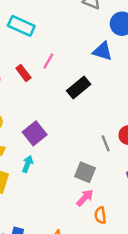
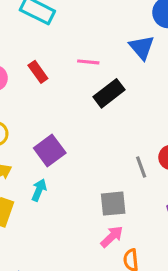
blue triangle: (103, 51) -> (142, 47), turned 30
pink line: (48, 61) -> (88, 62), moved, turned 63
gray square: (85, 172) -> (113, 204), turned -30

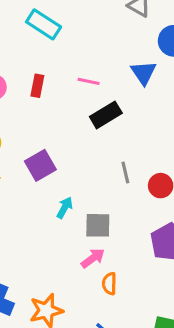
red rectangle: (38, 72) -> (37, 86), turned 40
gray line: (141, 167) -> (125, 172), moved
cyan arrow: (39, 190) -> (65, 208), moved

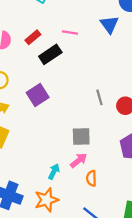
red rectangle: (37, 86) -> (33, 37), turned 42
black rectangle: (106, 115) -> (50, 54), moved
cyan arrow: (65, 208) -> (54, 172), moved

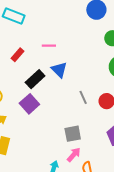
blue triangle: (109, 25) -> (59, 70), moved
black rectangle: (50, 54) -> (35, 79), moved

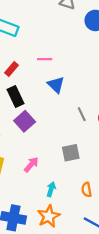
black rectangle: (35, 79) -> (15, 97), moved, turned -72
pink arrow: (74, 155) -> (31, 165), moved

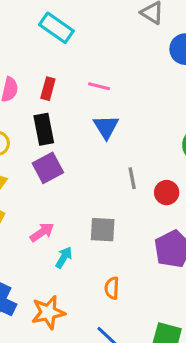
red rectangle: (11, 69) -> (48, 89), turned -40
cyan arrow: (51, 189) -> (64, 257), moved

